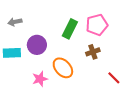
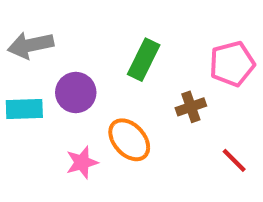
gray arrow: (15, 22) -> (31, 45), size x1.5
pink pentagon: (97, 25) -> (232, 64), moved

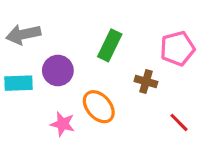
brown cross: (191, 107) -> (146, 82), turned 35
pink star: (82, 162) -> (63, 124), turned 30

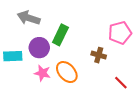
gray arrow: (23, 34) -> (29, 18), moved, turned 30
green rectangle: (110, 45) -> (60, 35), moved
pink star: (63, 124) -> (42, 73), moved

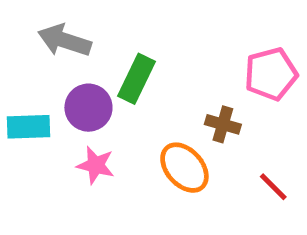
orange ellipse: (67, 72) -> (184, 168), moved

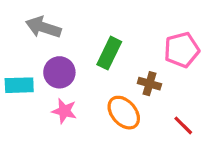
green rectangle: (136, 79) -> (109, 53), moved

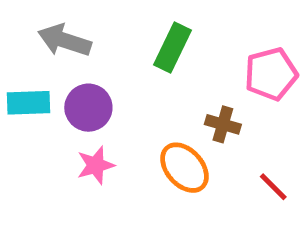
green rectangle: (109, 53) -> (172, 48), moved
cyan rectangle: (19, 85) -> (28, 103), moved
pink star: (64, 111) -> (96, 165), turned -30

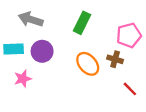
brown cross: (223, 124) -> (115, 59), moved
pink star: (96, 165) -> (23, 79), moved
orange ellipse: (184, 168) -> (88, 64), moved

